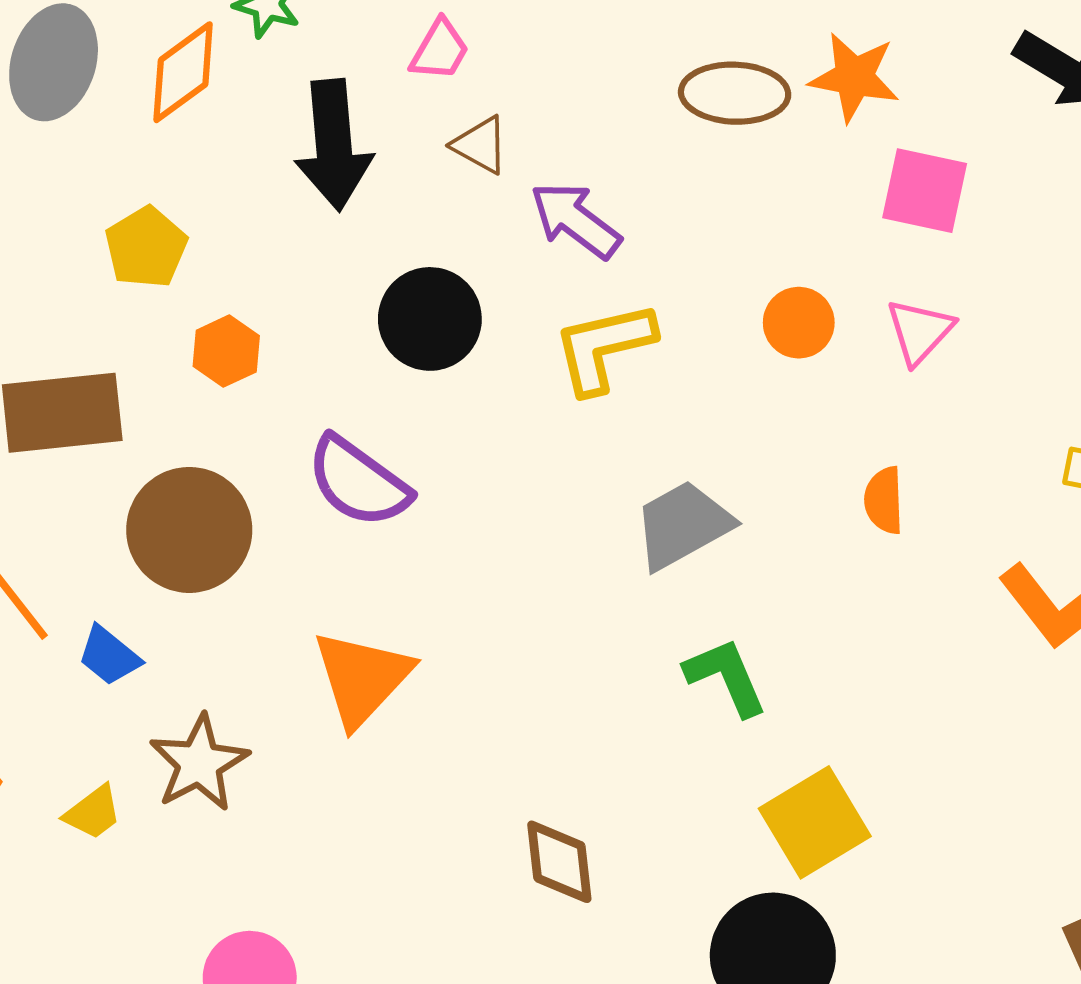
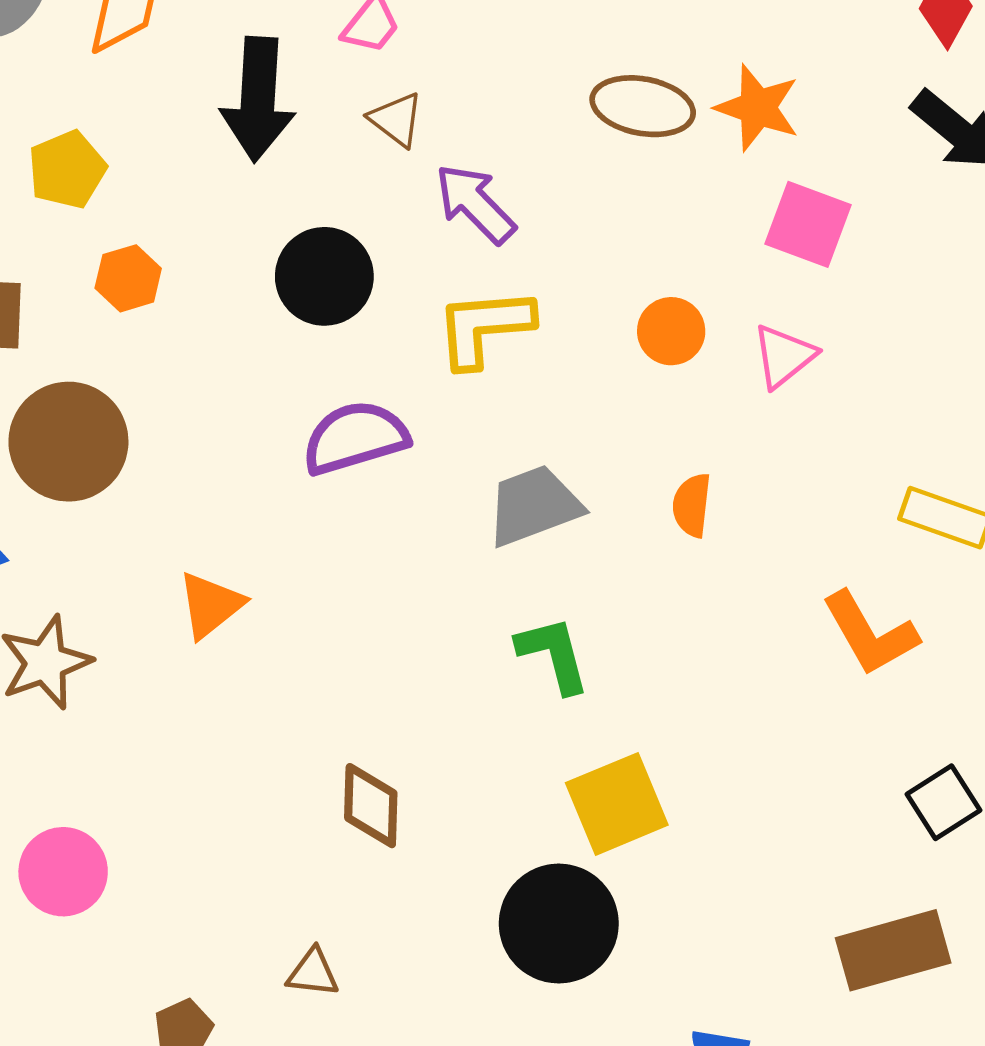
purple semicircle: (358, 482) -> (355, 438), moved, turned 119
orange semicircle: (884, 500) -> (692, 505), moved
orange triangle: (362, 678) -> (211, 605), size x0.7

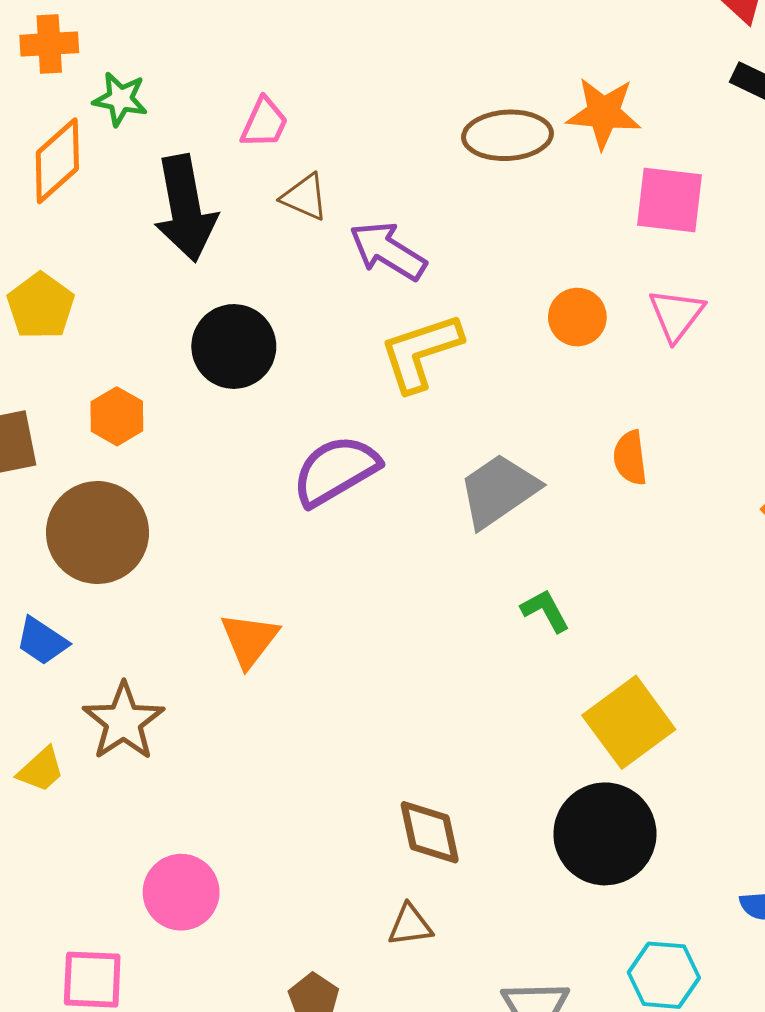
black circle: (324, 276) -> (234, 346), moved
orange hexagon: (128, 278) -> (117, 416), moved
green L-shape: (553, 654) -> (545, 611), size x0.7
brown diamond: (371, 806) -> (430, 832), moved

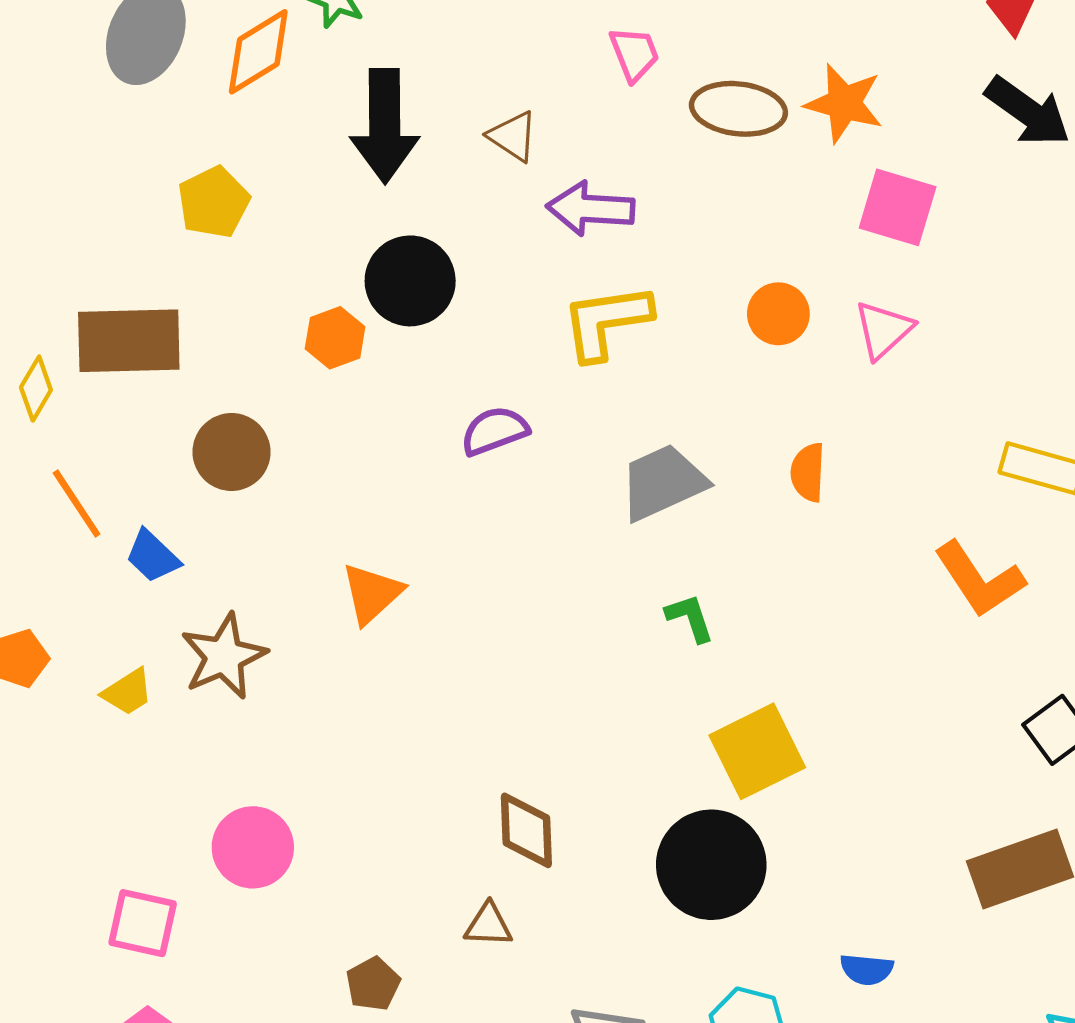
pink trapezoid: (264, 123) -> (634, 54), moved, turned -56
purple arrow: (388, 251) -> (591, 209), turned -38
orange hexagon: (117, 416) -> (335, 338), moved
purple semicircle: (336, 471) -> (495, 431), size x0.7
brown circle: (97, 533) -> (232, 452), size x0.7

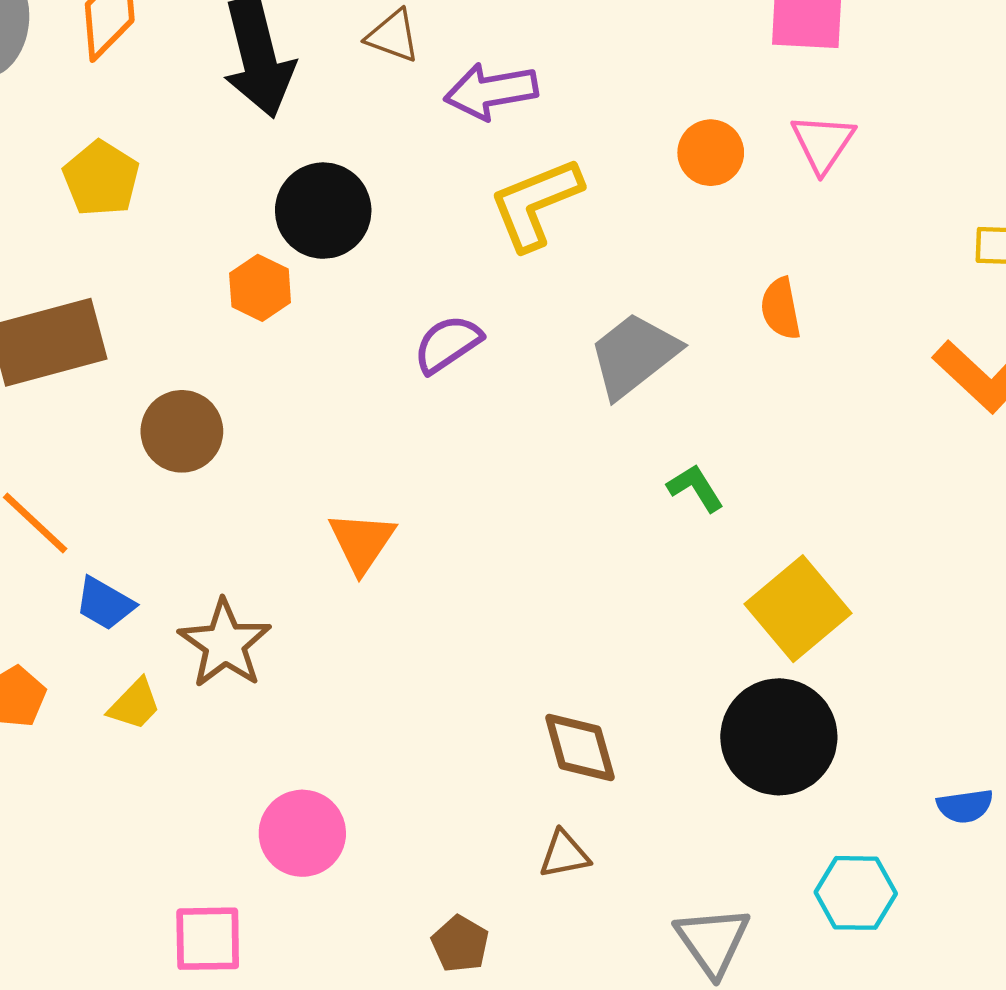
blue trapezoid: (153, 556) -> (105, 604), moved

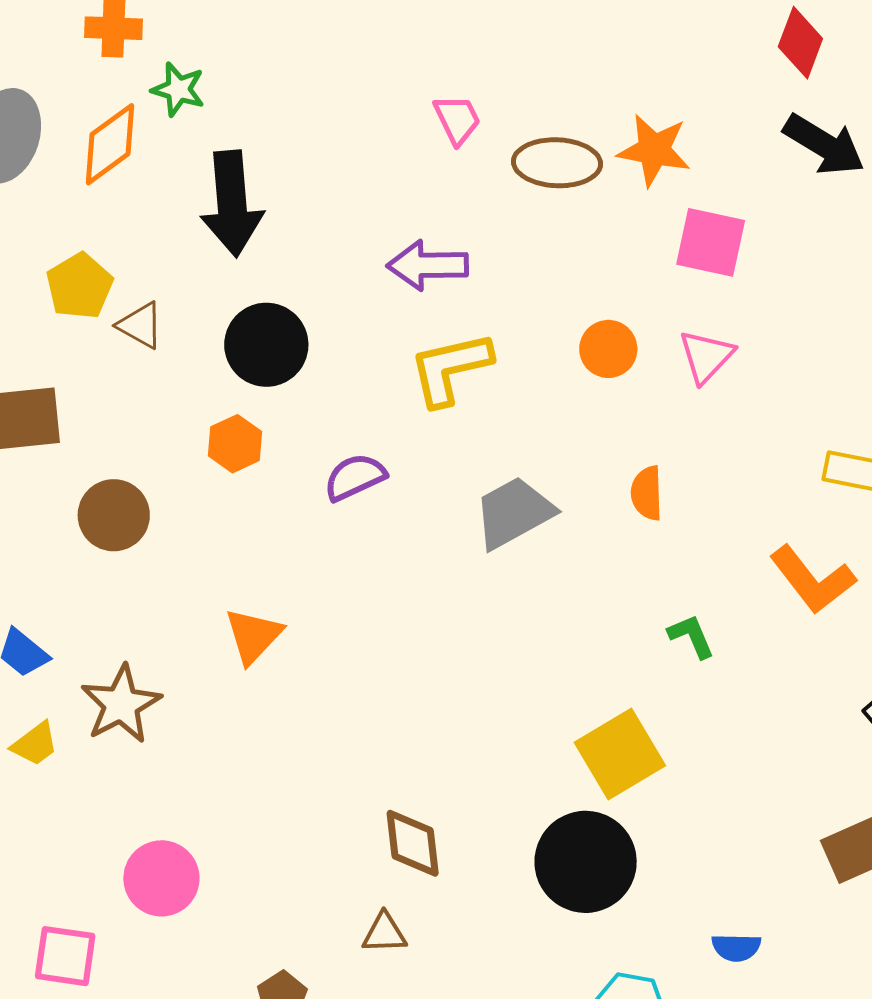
brown triangle: (393, 36) -> (140, 325), moved
orange hexagon: (260, 288) -> (235, 444), moved
green L-shape: (695, 488) -> (691, 636), moved

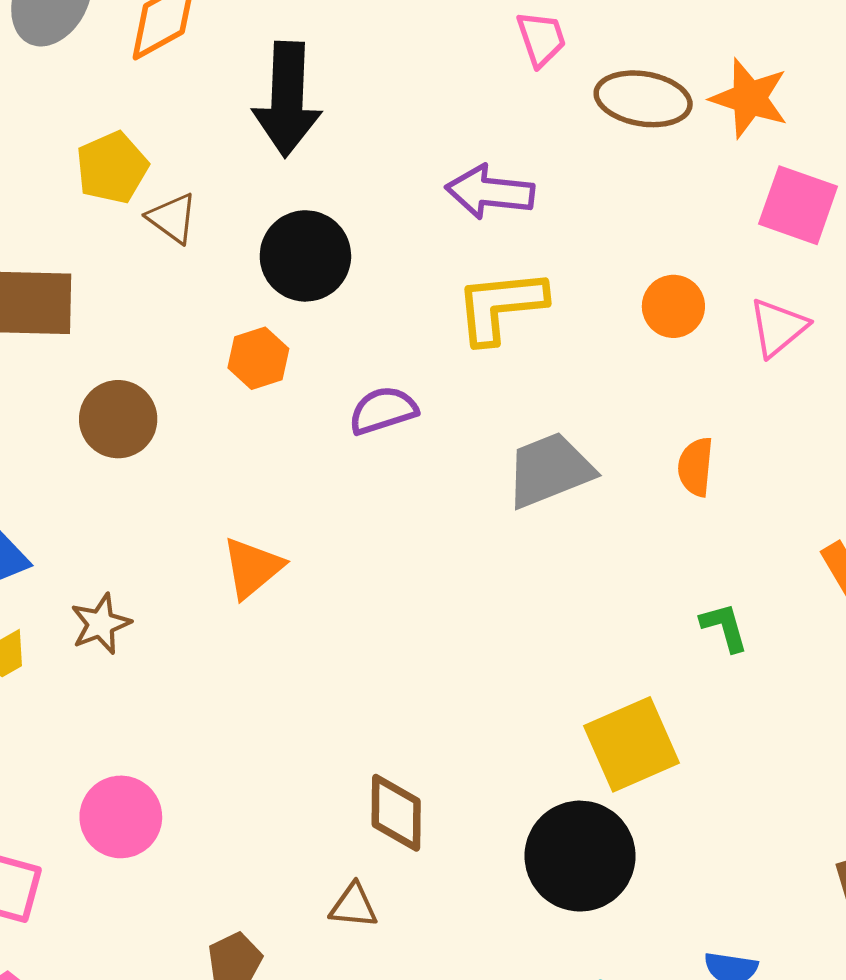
brown star: (121, 704) -> (101, 624), size x0.7

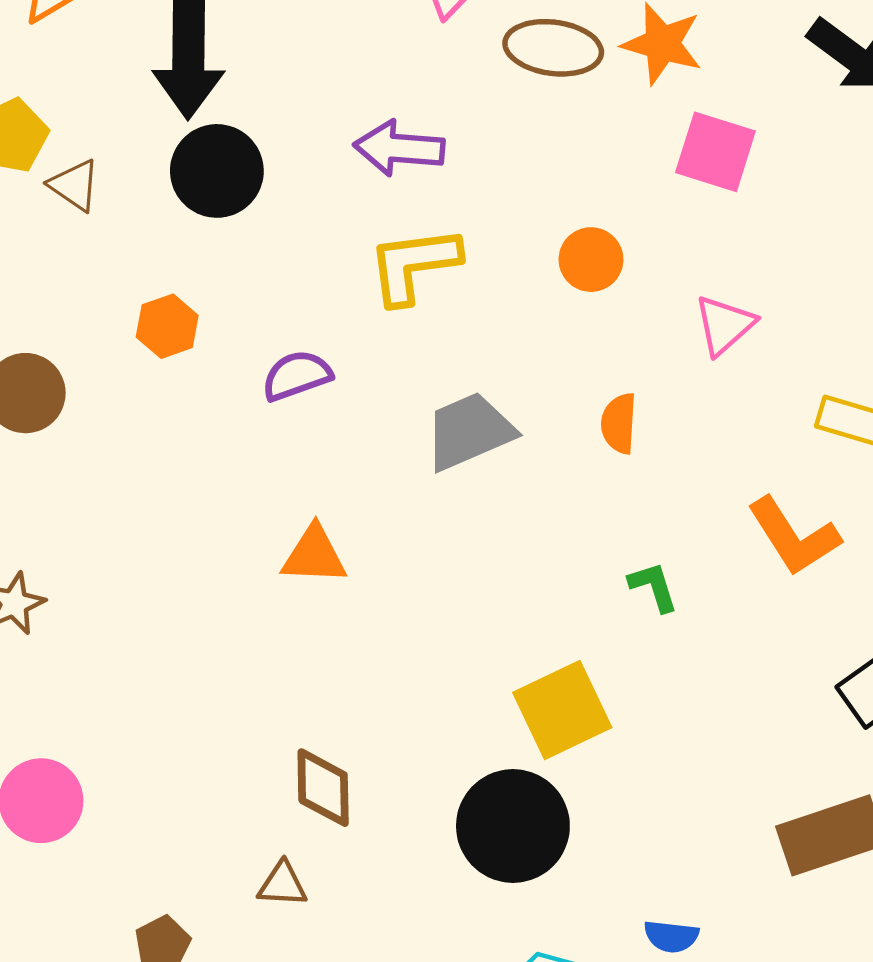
black circle: (305, 256) -> (217, 171), moved
pink triangle: (778, 327) -> (725, 325), moved
orange triangle: (252, 568) -> (314, 555), moved, turned 44

